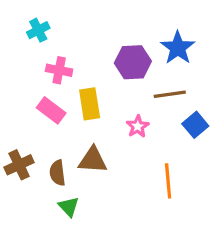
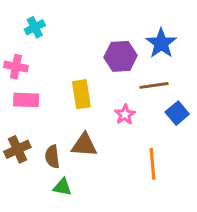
pink cross: (59, 70) -> (16, 67), moved
pink rectangle: (51, 110) -> (26, 100), moved, turned -35
green triangle: (69, 207) -> (62, 187), turned -36

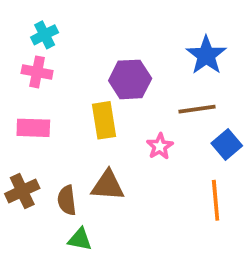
purple hexagon: (121, 56) -> (130, 79), moved
pink cross: (16, 67) -> (37, 72), moved
orange line: (153, 164) -> (216, 200), moved

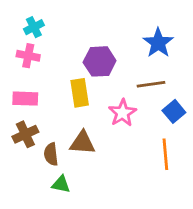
pink star: (160, 146) -> (122, 113), size x1.4
brown cross: (22, 191) -> (25, 134), moved

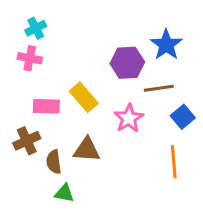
purple hexagon: (100, 61) -> (127, 63), moved
yellow rectangle: (80, 93) -> (84, 97), turned -32
pink rectangle: (25, 99) -> (46, 106), moved

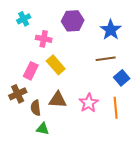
pink cross: (30, 58) -> (44, 39), moved
purple hexagon: (127, 63) -> (73, 21), moved
pink rectangle: (46, 106) -> (31, 71), turned -66
pink star: (129, 118) -> (89, 103), moved

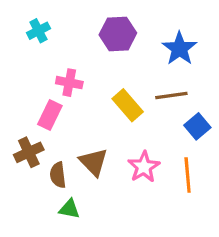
pink cross: (44, 39) -> (69, 83), moved
yellow rectangle: (56, 65) -> (128, 105), moved
brown triangle: (58, 100) -> (94, 162), turned 42

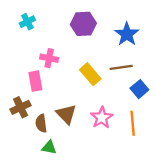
pink rectangle: (50, 115) -> (35, 81), turned -36

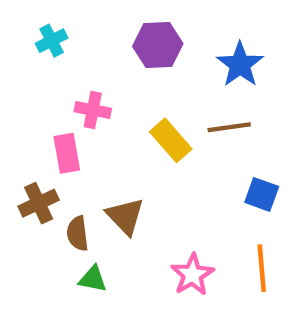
blue square: (139, 89) -> (262, 194), moved, turned -30
pink star: (102, 118) -> (192, 275), moved
orange line: (133, 123) -> (262, 268), moved

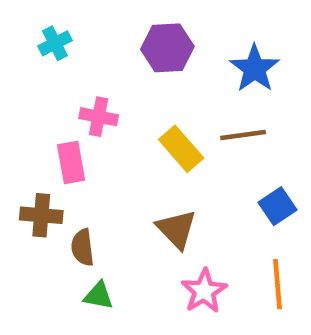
blue square: (262, 194) -> (277, 206), turned 36
brown cross: (39, 203) -> (41, 215), turned 30
brown triangle: (125, 216) -> (177, 229), moved

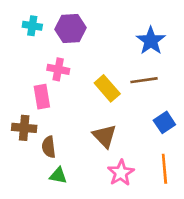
cyan cross: (55, 43) -> (32, 26), turned 36
purple hexagon: (167, 48) -> (70, 28), moved

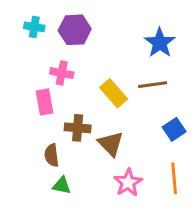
brown cross: (24, 128) -> (78, 128), moved

